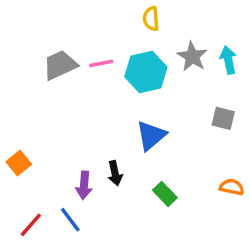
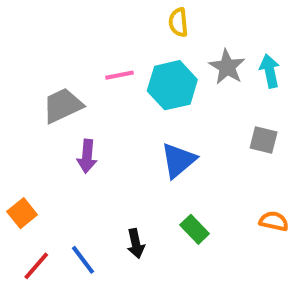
gray trapezoid: (60, 65) -> (63, 106), moved
orange square: (19, 163) -> (22, 213), moved
black arrow: (115, 173) -> (136, 244), moved
purple arrow: (84, 185) -> (87, 156), moved

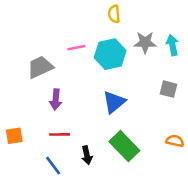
gray star: (227, 67) -> (145, 42), turned -30
orange square: (22, 213) -> (14, 136), turned 30
green rectangle: (195, 229) -> (124, 146), size x1.6
red line: (36, 266) -> (60, 134), moved, turned 48

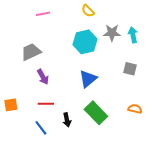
yellow semicircle: (114, 14) -> (88, 11), turned -40
pink line: (76, 48) -> (43, 14), moved
purple arrow: (56, 99) -> (43, 77), turned -35

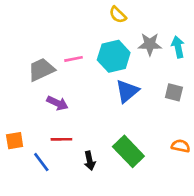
pink line: (43, 14) -> (73, 59), moved
purple arrow: (43, 77) -> (57, 103), turned -35
blue triangle: (88, 79) -> (127, 91), moved
blue line: (41, 128) -> (41, 162), moved

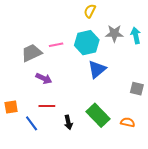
yellow semicircle: (118, 15) -> (90, 11), turned 72
gray square: (174, 92) -> (137, 89), moved
orange semicircle: (181, 146) -> (128, 122), moved

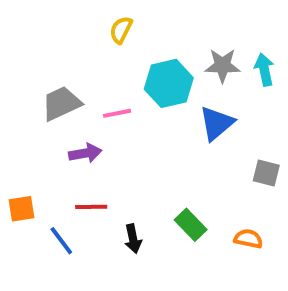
yellow semicircle: (90, 11) -> (121, 30), moved
pink line: (56, 45) -> (117, 113), moved
blue triangle: (97, 69) -> (217, 123), moved
purple arrow: (44, 78) -> (85, 153), turned -35
green rectangle: (98, 115) -> (191, 225), size x0.7

